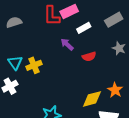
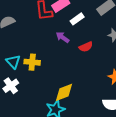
yellow cross: (34, 65) -> (32, 62), turned 35
yellow diamond: (92, 99) -> (64, 92), moved

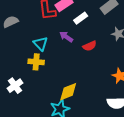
cyan triangle: (13, 62) -> (40, 44), moved

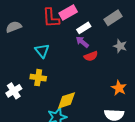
purple arrow: (66, 37) -> (82, 42), moved
yellow cross: (36, 62) -> (38, 78), moved

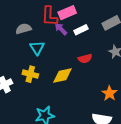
gray semicircle: (14, 27) -> (24, 29), moved
purple arrow: (82, 42) -> (61, 29), moved
yellow diamond: (67, 100) -> (62, 76), moved

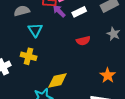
yellow diamond: (62, 76) -> (57, 81), moved

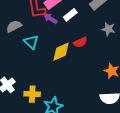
yellow cross: (29, 56) -> (32, 94), moved
yellow diamond: (57, 81) -> (61, 52), moved

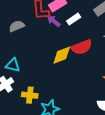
cyan triangle: (31, 42) -> (13, 65), moved, turned -35
red semicircle: (80, 42) -> (82, 47), size x1.5

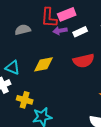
purple arrow: (54, 21) -> (60, 31), turned -56
yellow diamond: (62, 55) -> (43, 64), moved

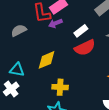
white rectangle: (80, 32) -> (81, 31), moved
yellow cross: (25, 100) -> (60, 87), moved

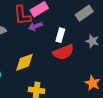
white rectangle: (81, 31) -> (60, 35), turned -40

